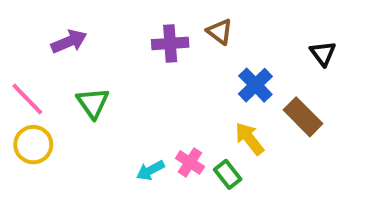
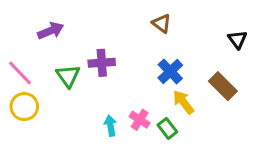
purple cross: (170, 43) -> (102, 63), moved
blue cross: (255, 85) -> (170, 72), moved
cyan arrow: (150, 170) -> (110, 126), turned 108

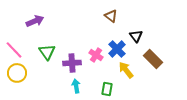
black triangle: (237, 39) -> (136, 36), moved
purple cross: (102, 63) -> (72, 63), moved
pink cross: (140, 120) -> (96, 55), moved
green rectangle: (167, 128) -> (107, 89), moved, turned 48

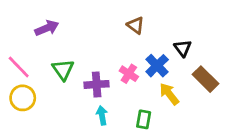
brown triangle: (111, 16) -> (136, 25), moved

